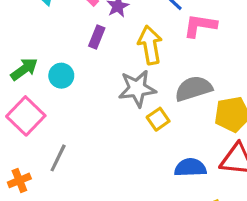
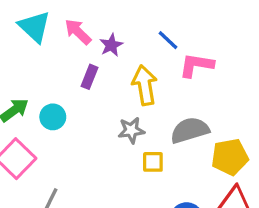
gray star: (137, 89) -> (131, 130), size x0.7
yellow square: (158, 119) -> (153, 162), turned 35

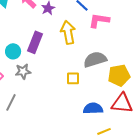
purple rectangle: (90, 77) -> (35, 42), moved, size x1.5
gray star: (131, 130) -> (23, 71), moved

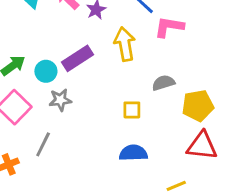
purple rectangle: (35, 42) -> (77, 58), turned 35
gray semicircle: (95, 59) -> (163, 83), size x0.7
blue semicircle: (93, 108) -> (133, 153), moved

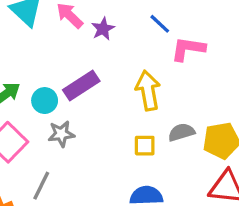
yellow arrow: (125, 44) -> (148, 91), moved
gray semicircle: (163, 83) -> (181, 132), moved

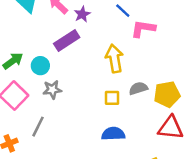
purple rectangle: (81, 86) -> (67, 41), moved

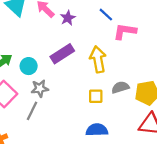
purple rectangle: (67, 41) -> (62, 54), moved
gray line: (38, 127) -> (32, 111), moved

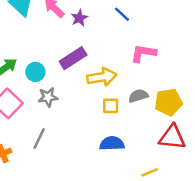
pink L-shape: (125, 31) -> (143, 53), moved
yellow arrow: (98, 59) -> (102, 77), moved, turned 90
gray line: (32, 111) -> (39, 138), moved

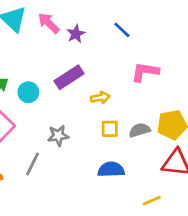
yellow arrow: (102, 77) -> (100, 98), size x0.6
gray semicircle: (138, 96) -> (140, 130), moved
gray star: (48, 97) -> (58, 136), moved

